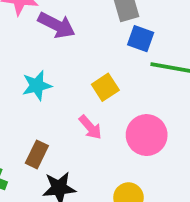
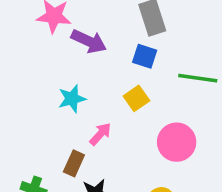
blue square: (141, 39) -> (145, 56), moved
pink arrow: (90, 127) -> (100, 134), moved, turned -95

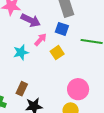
pink arrow: (100, 134) -> (41, 40), moved
pink circle: (177, 142) -> (78, 89), moved

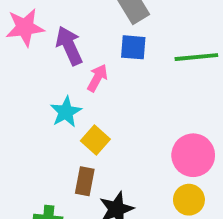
purple arrow: (31, 20) -> (69, 46), turned -126
yellow square: (57, 53) -> (95, 140), moved

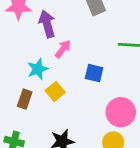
blue square: (133, 47) -> (94, 73), moved
brown rectangle: (85, 181) -> (25, 99), moved

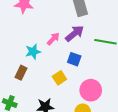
purple arrow: (47, 24) -> (75, 33), moved, turned 60
yellow square: (55, 91) -> (59, 78), moved

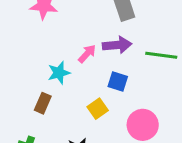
purple arrow: (75, 33) -> (117, 45), turned 36

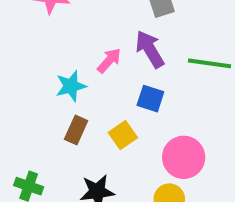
purple arrow: (117, 45) -> (150, 49), turned -116
brown rectangle: (43, 103) -> (76, 130), moved

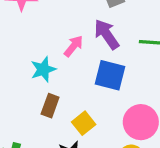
blue square: (150, 99) -> (110, 75), size x1.4
yellow square: (123, 135) -> (84, 123), moved

